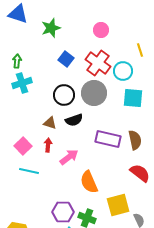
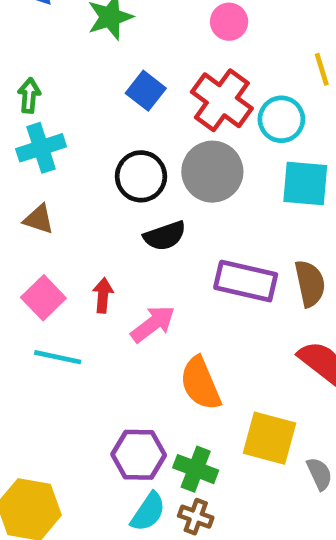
brown triangle: (50, 123) -> (39, 219), moved
yellow square: (118, 205) -> (269, 438), turned 30

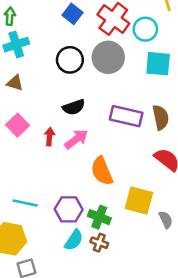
black semicircle: (165, 236) -> (74, 107), moved
red arrow: (103, 295) -> (49, 137), moved
cyan line: (58, 357) -> (25, 203), moved

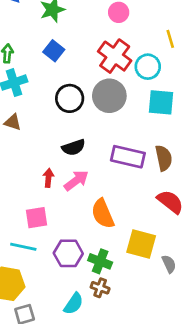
blue square: (72, 14) -> (54, 51), moved
pink square: (17, 125) -> (37, 218), moved, turned 35
cyan semicircle: (74, 240) -> (74, 304), moved

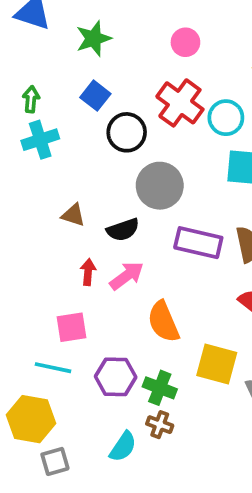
gray circle: (109, 96) -> (160, 186), moved
black circle: (70, 98) -> (127, 132), moved
brown triangle: (13, 122) -> (73, 215), moved

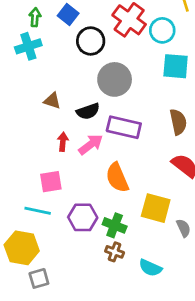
green arrow: (31, 99) -> (35, 17), moved
purple rectangle: (198, 243) -> (124, 127), moved
cyan semicircle: (123, 447) -> (150, 268), moved, turned 80

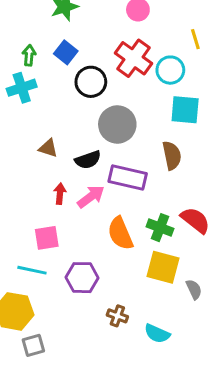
brown semicircle: (178, 122) -> (172, 155), moved
green cross: (115, 225) -> (160, 228), moved

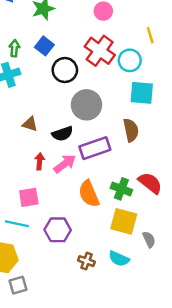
purple rectangle: (128, 177) -> (95, 148), turned -32
cyan semicircle: (157, 334) -> (119, 259), moved

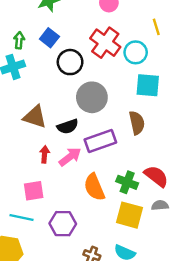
brown triangle: (30, 124) -> (35, 117), size x1.5
gray semicircle: (149, 239) -> (160, 205), moved, turned -70

